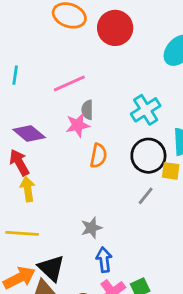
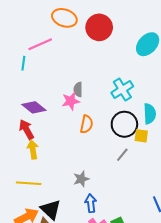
pink line: (69, 83) -> (40, 44), moved

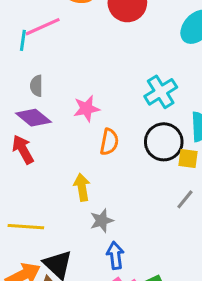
cyan line: (23, 63) -> (23, 40), moved
gray semicircle: (78, 89) -> (37, 86), moved
yellow arrow: (33, 149) -> (82, 187), moved
gray line: (122, 155) -> (185, 199), moved

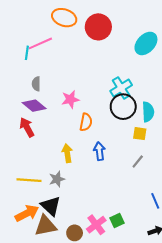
black circle: (164, 142) -> (123, 107), moved
gray star: (102, 221) -> (57, 179), moved
blue arrow: (115, 255) -> (99, 151), moved

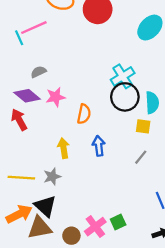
cyan line: (27, 53) -> (19, 38), turned -32
gray semicircle: (36, 84) -> (38, 72), moved, turned 64
pink star: (70, 99) -> (55, 97), moved

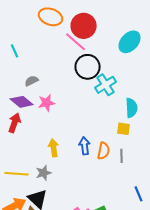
pink line: (34, 28) -> (76, 42), moved, turned 65
black circle: (125, 97) -> (88, 67), moved
orange semicircle: (84, 114) -> (104, 151), moved
red arrow: (19, 120) -> (15, 123), turned 48
gray line: (141, 157) -> (122, 156), turned -40

